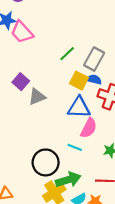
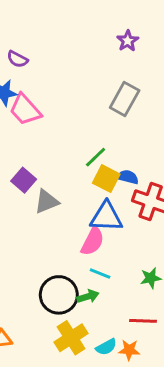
green line: (67, 54) -> (96, 157), moved
gray rectangle: (94, 59) -> (125, 99), moved
pink semicircle: (89, 128) -> (92, 241), moved
green arrow: (68, 180) -> (88, 296), moved, size x0.6

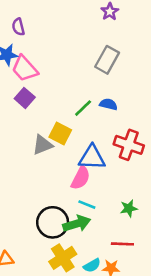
purple semicircle: (17, 59) -> (18, 27), turned 48
blue semicircle: (128, 177) -> (108, 104), moved
yellow square: (106, 179) -> (60, 133), moved
purple square: (24, 180) -> (25, 98), moved
green arrow: (88, 296) -> (77, 224), size x1.5

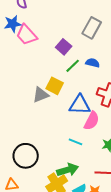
purple square: (25, 98) -> (64, 47), moved
pink semicircle: (81, 178) -> (92, 121), moved
black circle: (53, 222) -> (26, 156), moved
green arrow: (77, 224) -> (68, 170), moved

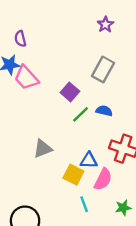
yellow square: (55, 86) -> (73, 175), moved
blue triangle: (80, 105) -> (89, 160), size x0.7
cyan line: (76, 142) -> (84, 204), turned 48

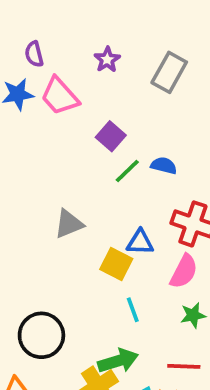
purple star: (105, 25) -> (107, 60), moved
gray rectangle: (103, 69) -> (169, 72), moved
pink trapezoid: (26, 78) -> (60, 96), moved
pink semicircle: (103, 179) -> (184, 271), moved

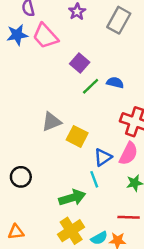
blue triangle: (140, 242) -> (103, 157), moved, turned -36
yellow square: (116, 264) -> (77, 136), moved
black circle: (41, 335) -> (21, 177), moved, size x0.7
green arrow: (118, 361) -> (72, 198), moved

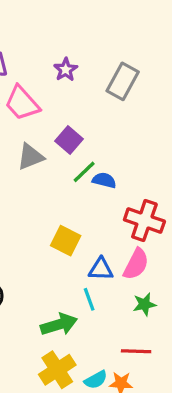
blue semicircle: (115, 83) -> (104, 180), moved
gray triangle: (51, 122) -> (30, 157), moved
blue triangle: (103, 157) -> (101, 269), turned 36

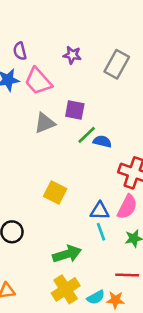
purple star: (66, 70) -> (72, 55), turned -30
purple square: (69, 140) -> (75, 110), turned -30
yellow square: (66, 241) -> (55, 193), moved
cyan line: (89, 299) -> (101, 232), moved

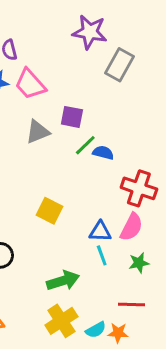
purple star: (72, 55) -> (90, 32), moved, size x1.6

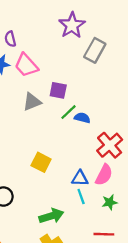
purple star: (90, 32) -> (72, 25), turned 30
red cross: (139, 188) -> (110, 145), turned 30

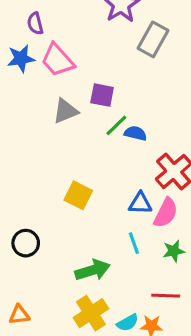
blue triangle: (80, 178) -> (140, 203), moved

